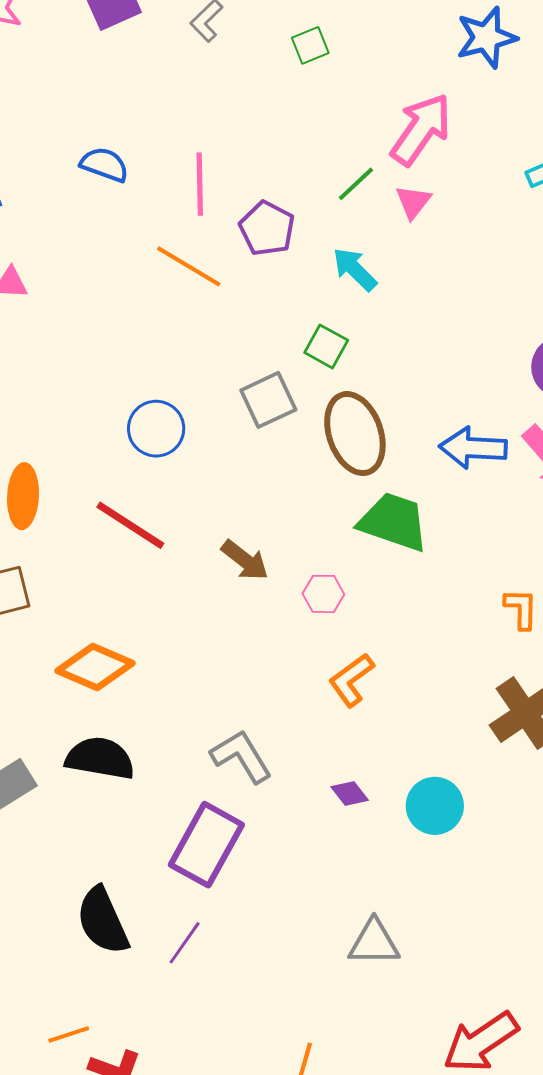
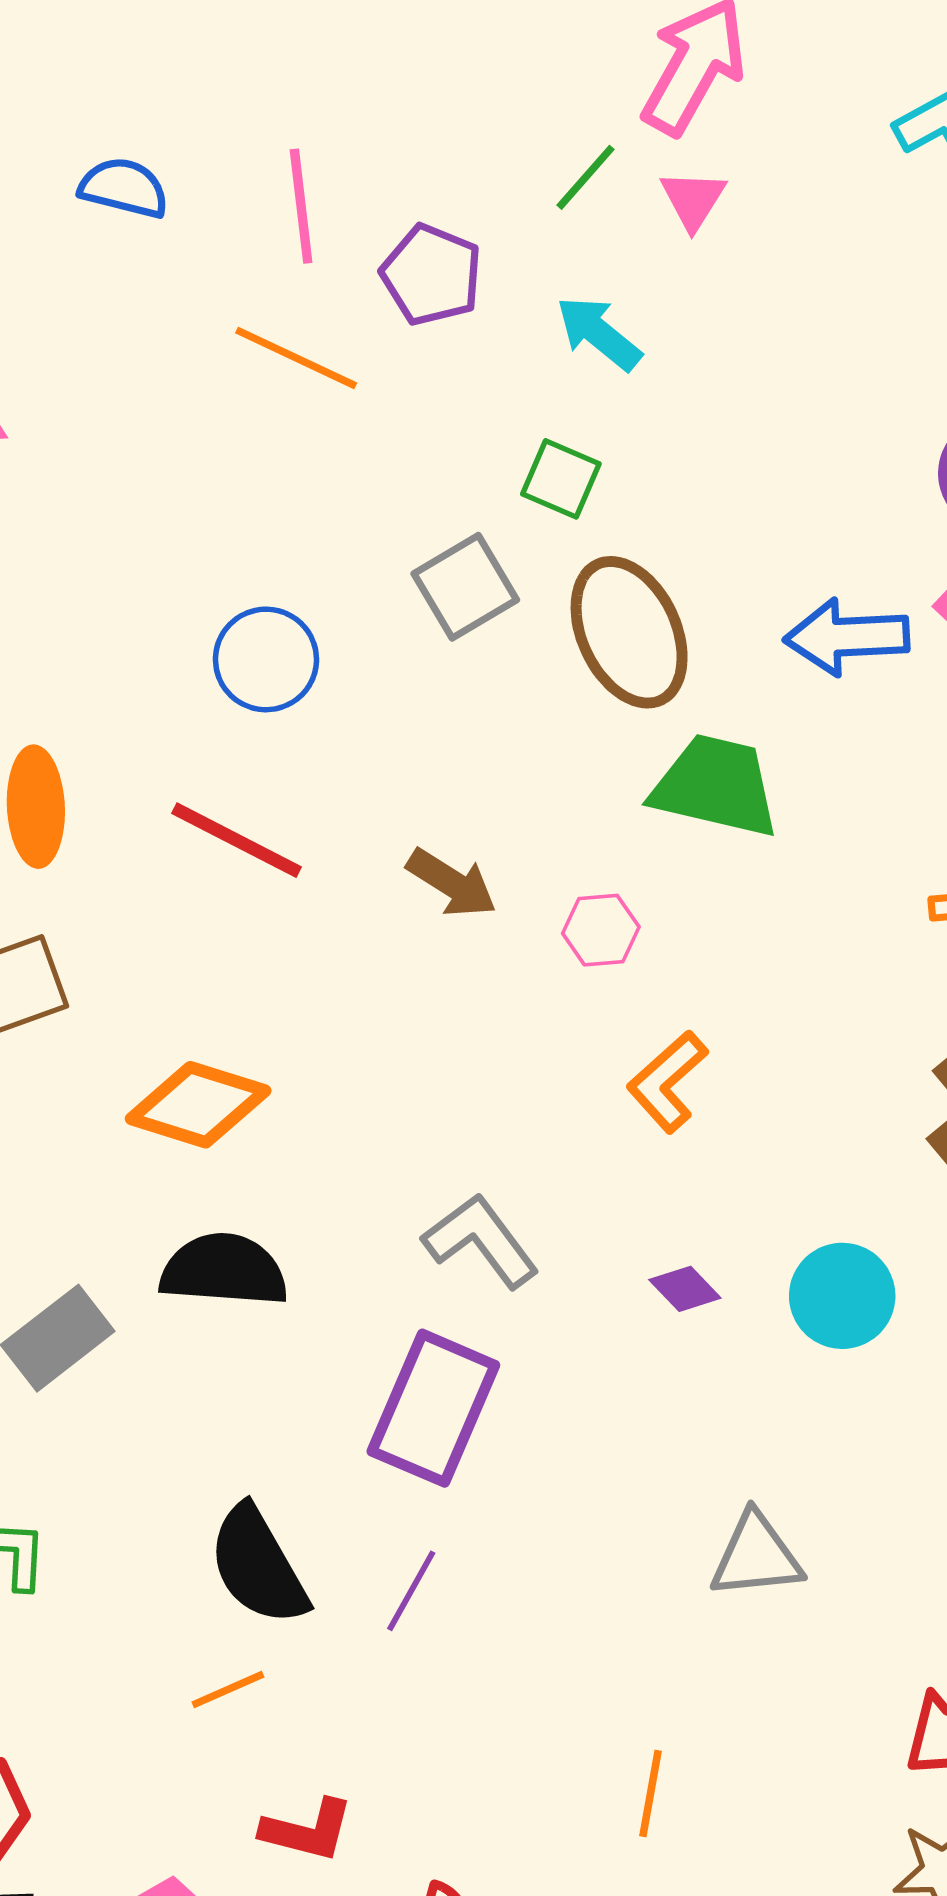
orange line: (69, 1035) -> (228, 1689), moved

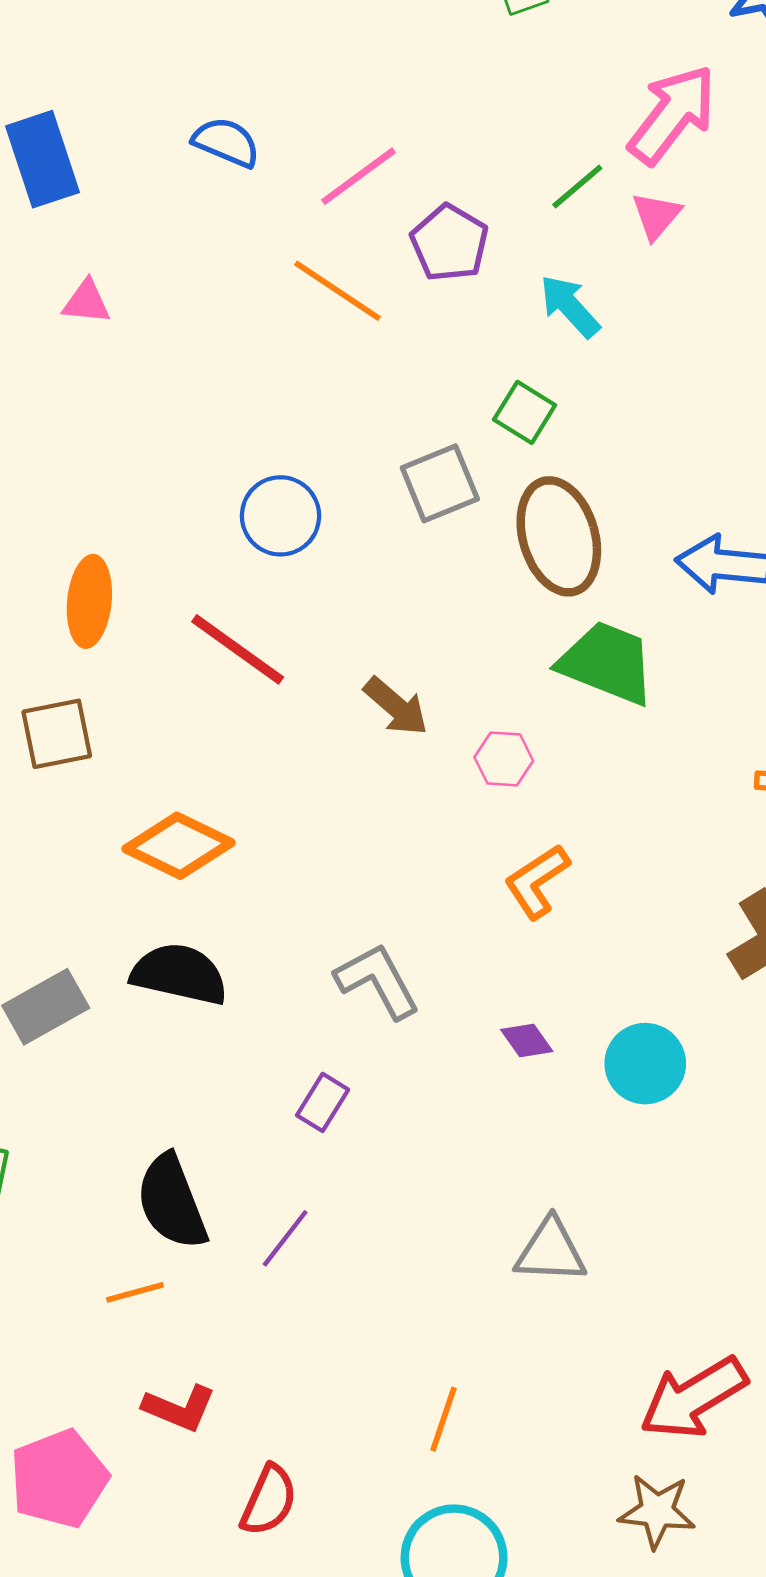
pink line: (301, 206) -> (358, 176), turned 52
purple rectangle: (433, 1408) -> (323, 1102), size x0.5

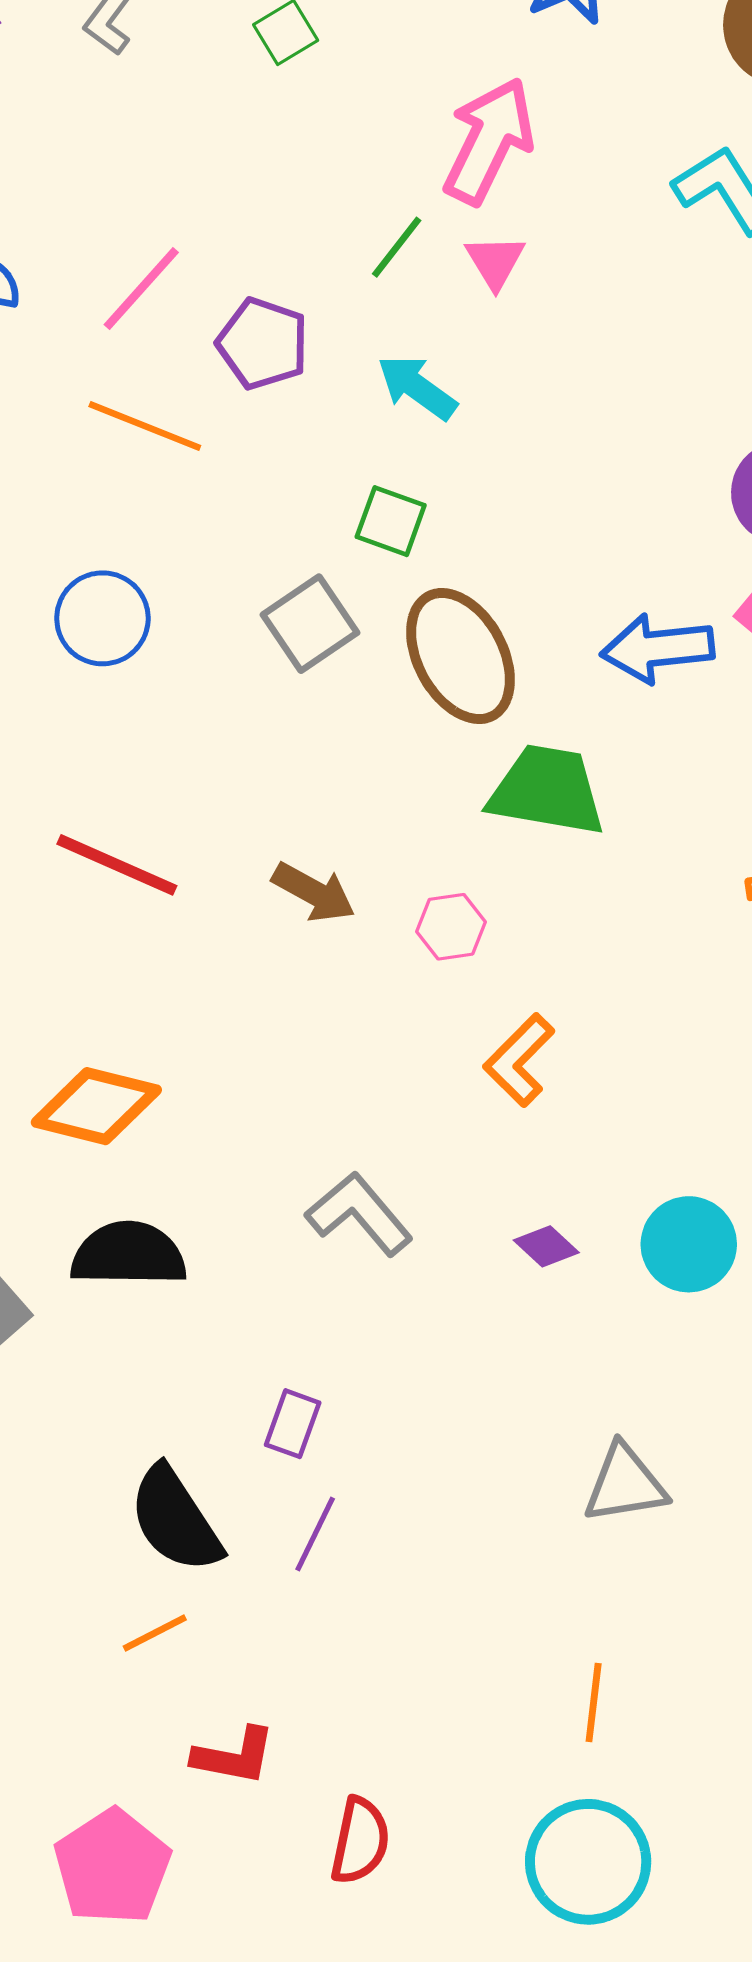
blue circle: (280, 516) -> (102, 618), moved
purple rectangle: (323, 1102) -> (293, 1424), moved
orange line: (444, 1419) -> (594, 1702), moved

